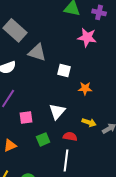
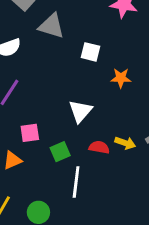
pink square: (26, 117) -> (30, 133), moved
yellow arrow: (89, 122) -> (125, 143), moved
white line: (66, 160) -> (76, 182), moved

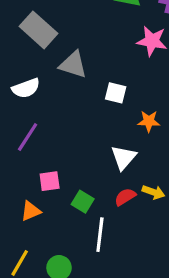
white triangle: (80, 111) -> (124, 157), moved
red semicircle: (99, 147) -> (125, 197), turned -42
green square: (60, 152) -> (83, 202), turned -36

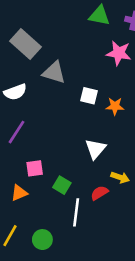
orange star: (149, 121) -> (115, 106), moved
red semicircle: (125, 197) -> (99, 193), moved

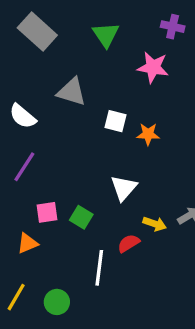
green triangle: (99, 16) -> (106, 35), moved, turned 45
gray rectangle: (26, 44) -> (37, 31), moved
white semicircle: (15, 92) -> (23, 116), turned 60
green square: (62, 185) -> (81, 217), moved

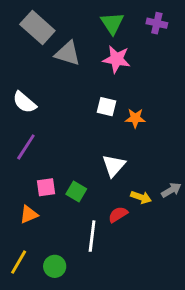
green triangle: (106, 35) -> (112, 23), moved
pink star: (153, 67) -> (117, 59), moved
gray triangle: (72, 92) -> (68, 53), moved

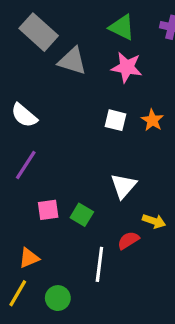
green triangle: (112, 23) -> (122, 27), turned -30
orange star: (135, 118) -> (152, 120), moved, turned 30
orange triangle: (29, 215) -> (29, 258), moved

